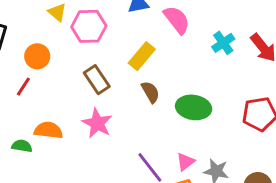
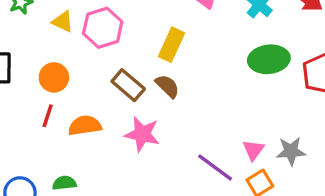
brown semicircle: (150, 92) -> (167, 86), moved
green ellipse: (194, 107) -> (269, 59), moved
orange semicircle: (48, 130) -> (85, 126), moved

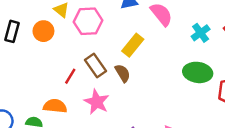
orange circle: (54, 77) -> (43, 31), moved
red line: (48, 116) -> (70, 76), moved
orange semicircle: (85, 126) -> (55, 106), moved

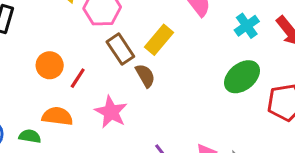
orange circle: (43, 31) -> (50, 65), moved
brown rectangle: (96, 66) -> (120, 49), moved
green ellipse: (198, 72) -> (242, 77), turned -48

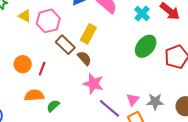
pink star: (111, 112) -> (93, 84), moved
green semicircle: (30, 136) -> (53, 106), moved, turned -40

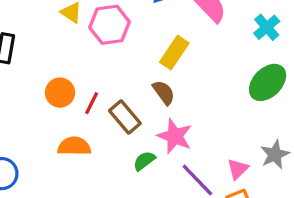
brown rectangle: (65, 45) -> (125, 117), moved
gray star: (155, 102) -> (275, 154), moved, turned -30
green semicircle: (53, 106) -> (144, 161), moved

